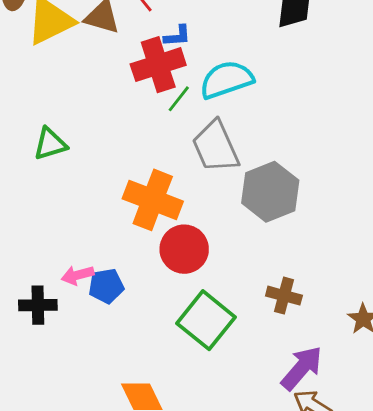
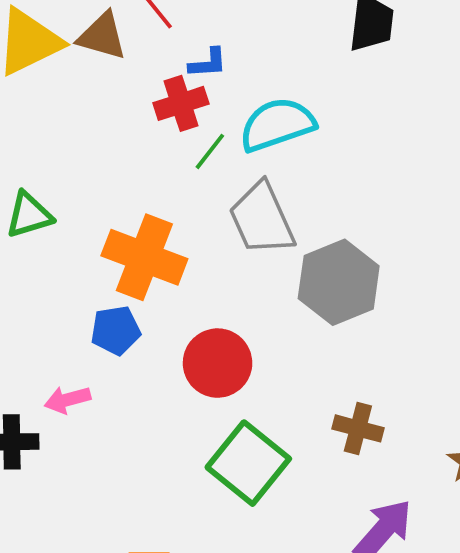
red cross: (158, 65) -> (181, 103), size x0.7
orange cross: (153, 200) -> (144, 257), moved
blue pentagon: (106, 286) -> (116, 330), moved

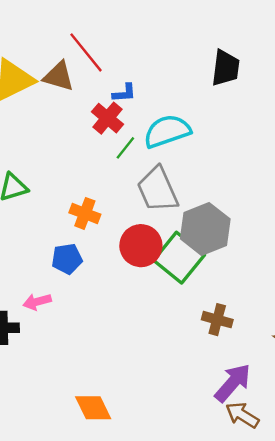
red cross: (181, 103) -> (107, 118), turned -32
orange cross: (144, 257) -> (85, 213), size x0.6
red circle: (218, 363) -> (141, 246), moved
green square: (248, 463) -> (179, 258), moved

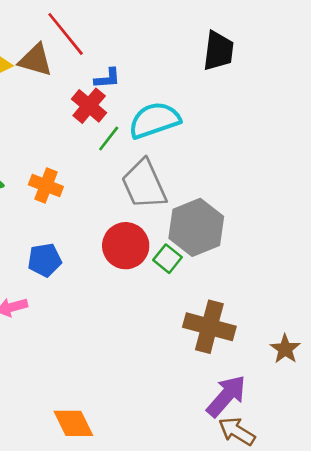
orange cross: (85, 213) -> (46, 186), moved
green square: (179, 258) -> (168, 259), size x0.5
brown cross: (217, 320) -> (209, 327), size x1.5

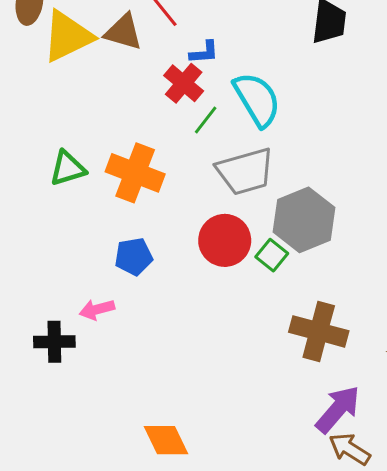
cyan semicircle: (154, 120) -> (257, 99), turned 78
gray trapezoid: (144, 184) -> (245, 171), turned -82
orange cross: (46, 186) -> (135, 173), size x1.5

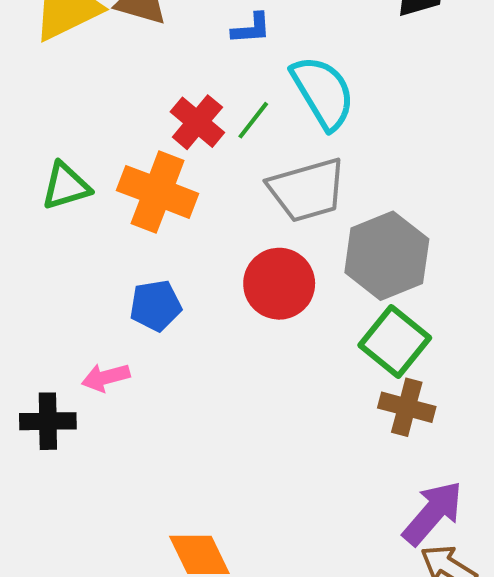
red cross: (184, 83) -> (197, 122), moved
green square: (272, 255) -> (395, 341), moved, size x1.6
brown cross: (319, 331) -> (407, 407), size x0.7

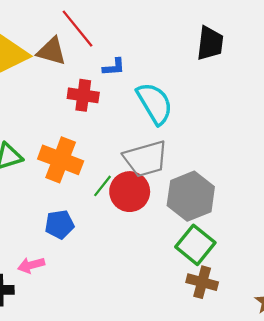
green line: (253, 120) -> (102, 186), moved
red cross: (197, 122) -> (83, 95), moved, turned -32
red circle: (279, 284) -> (130, 192), moved

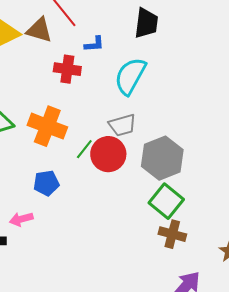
black trapezoid: (210, 43) -> (146, 23), moved
cyan semicircle: (155, 103) -> (130, 76), turned -120
gray trapezoid: (146, 159) -> (122, 125), size x0.7

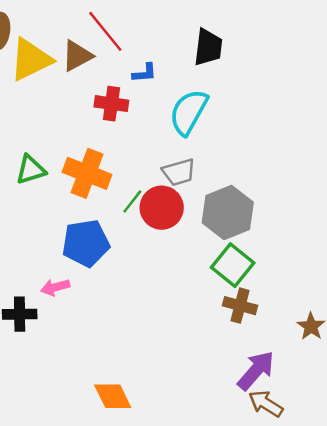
brown triangle: (39, 30) -> (77, 56), turned -44
blue pentagon: (46, 183) -> (86, 243), size x1.5

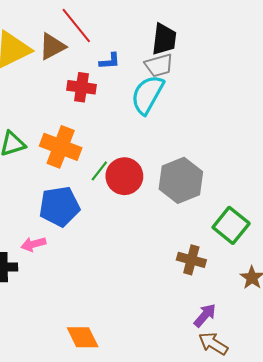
gray trapezoid: (179, 172) -> (159, 65), moved
green square: (233, 265) -> (231, 225), moved
purple arrow: (256, 370) -> (205, 315), size x0.7

